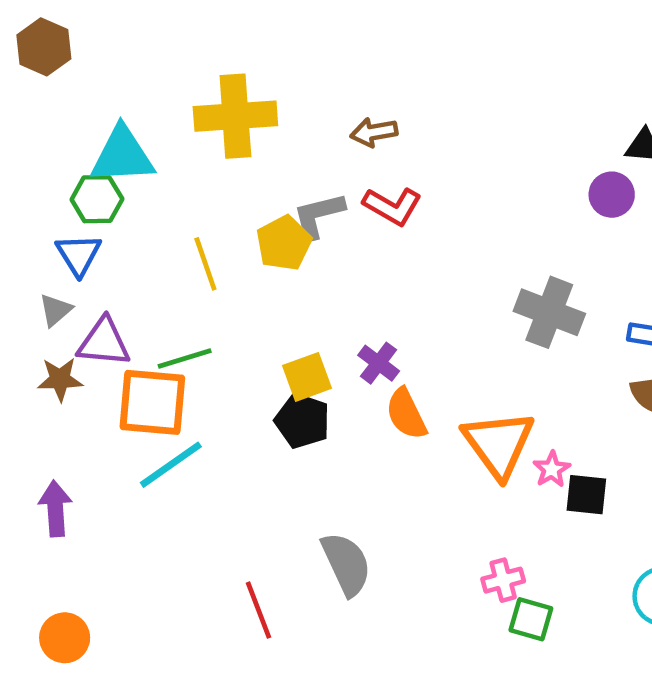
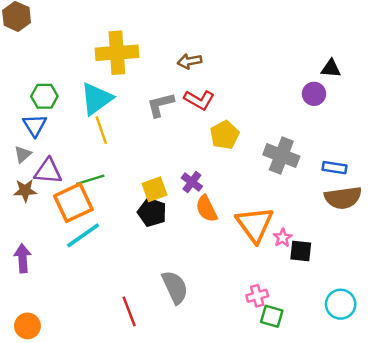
cyan triangle: (122, 155) -> (96, 99), moved, turned -33
yellow pentagon: (284, 243) -> (225, 135), moved
orange square: (152, 402) -> (73, 203), turned -30

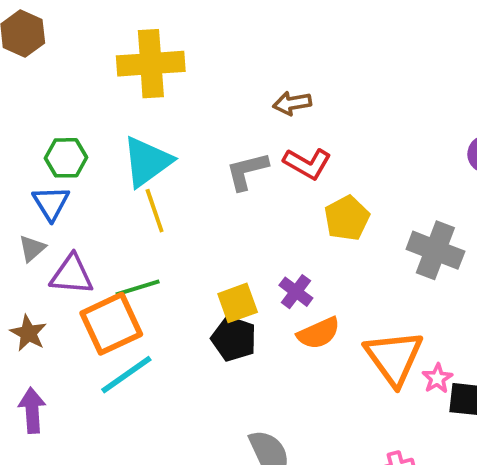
yellow cross: (117, 53) -> (151, 64), moved
brown star: (25, 191) -> (28, 333), moved, turned 30
orange semicircle: (206, 209) -> (319, 333), turned -88

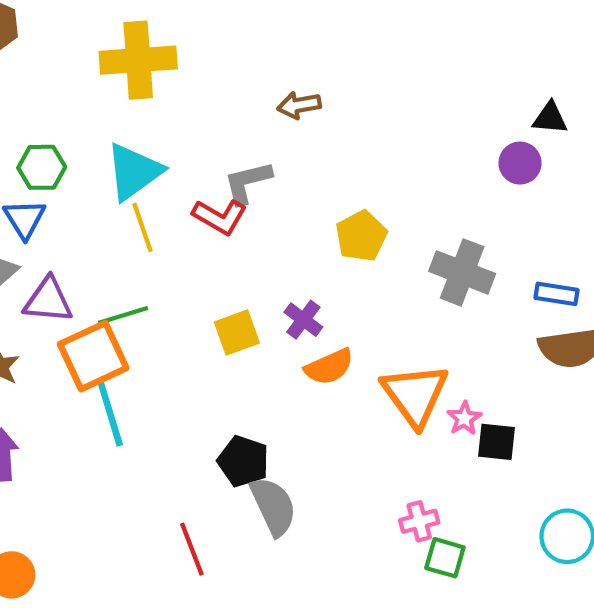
red L-shape: (307, 164) -> (220, 217), moved
black pentagon: (234, 339) -> (243, 461), moved
cyan line: (126, 375) -> (110, 414), turned -72

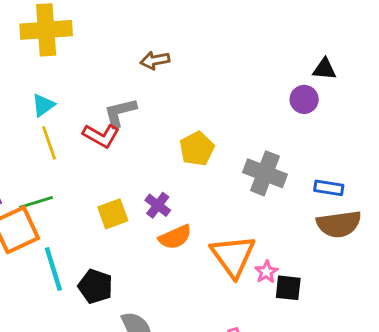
cyan triangle: (134, 172) -> (43, 105), size x0.6
cyan line: (110, 414) -> (53, 269), moved
black pentagon: (243, 461) -> (95, 286), moved

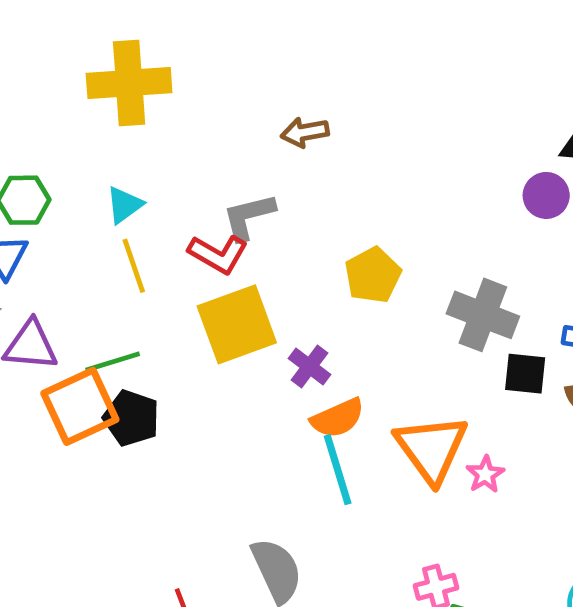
yellow square: (113, 214) -> (237, 324), moved, size x1.6
cyan line: (53, 269) -> (338, 470), moved
black pentagon: (95, 286) -> (131, 418), moved
black square: (288, 288) -> (525, 374), moved

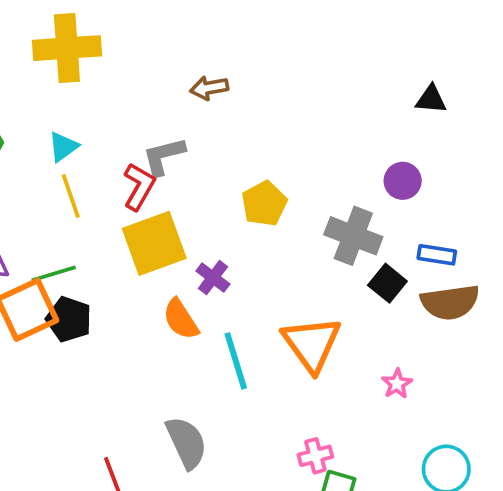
purple circle: (546, 195) -> (403, 181), moved
red L-shape: (218, 254) -> (139, 187), turned -90
black square: (525, 374) -> (387, 283), turned 33
orange semicircle: (338, 418) -> (181, 319), moved, turned 81
pink star: (485, 474) -> (397, 384), moved

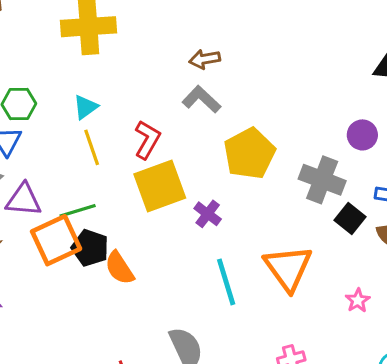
gray L-shape: (164, 156) -> (201, 99), moved, turned 57
yellow pentagon: (264, 204) -> (249, 154), size x1.4
orange semicircle: (181, 319) -> (119, 268), moved

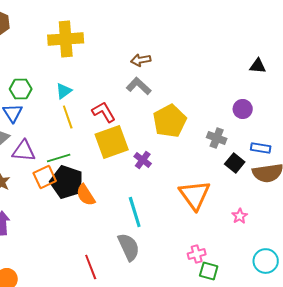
red L-shape: (147, 140) -> (104, 112), turned -60
gray cross: (322, 180) -> (217, 138), size x0.7
orange square: (56, 240) -> (45, 177), size x0.7
black pentagon: (90, 248) -> (67, 182), size x1.4
cyan line: (226, 282) -> (135, 212), moved

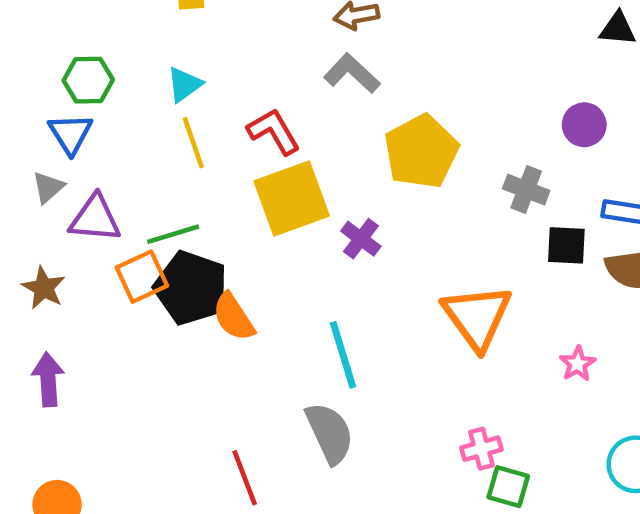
black square: (235, 163) -> (566, 245), turned -36

